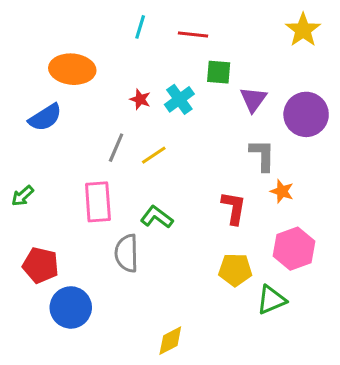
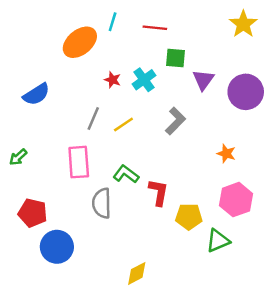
orange ellipse: (72, 69) -> (80, 42), moved, turned -44
gray L-shape: (262, 155) -> (175, 121), moved, turned 44
red L-shape: (234, 208) -> (159, 192), moved

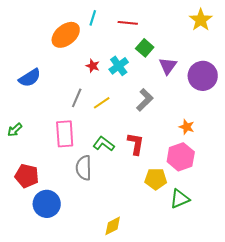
green square: (175, 58) -> (145, 48), turned 36
red L-shape: (159, 192) -> (136, 144), moved
pink hexagon: (236, 200) -> (181, 157), moved

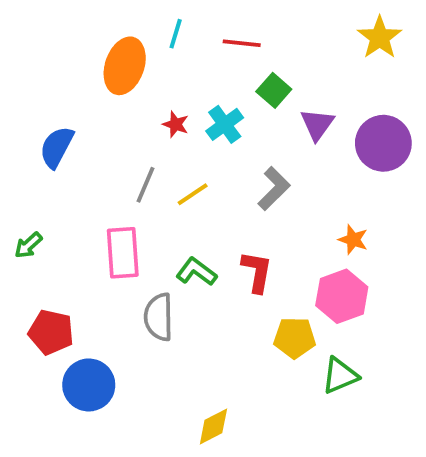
orange ellipse: (66, 35) -> (125, 66), turned -32
blue semicircle: (30, 78) -> (57, 147), turned 150

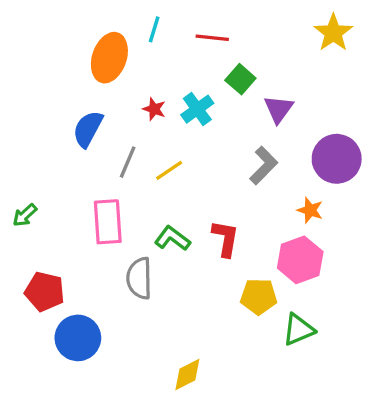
purple circle: (383, 143) -> (337, 159), moved
blue semicircle: (57, 147) -> (88, 129), moved
gray L-shape: (274, 189) -> (264, 165), moved

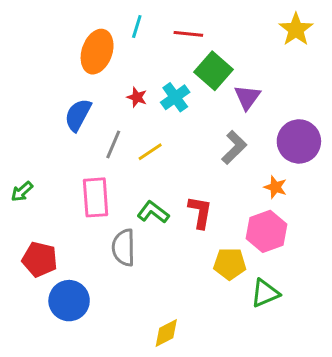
green square: (240, 79) -> (213, 71), size x1.4

